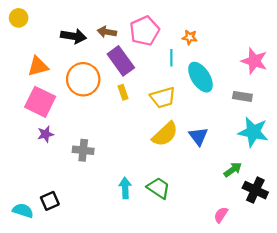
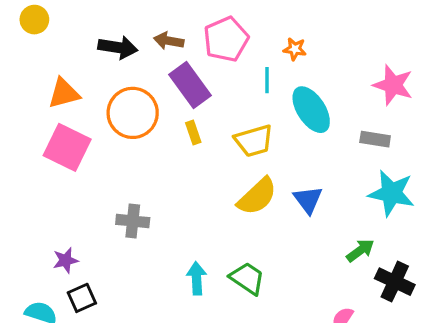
purple star: (46, 134) -> (66, 260), moved

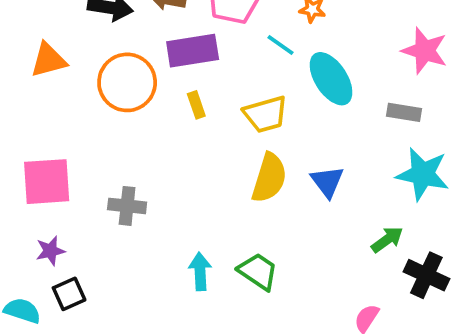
cyan line: (267, 80) -> (280, 45), turned -55
purple rectangle: (190, 85) -> (193, 51), turned -63
pink square: (67, 147) -> (47, 182), moved, turned -30
yellow semicircle: (257, 196) -> (269, 178), turned -30

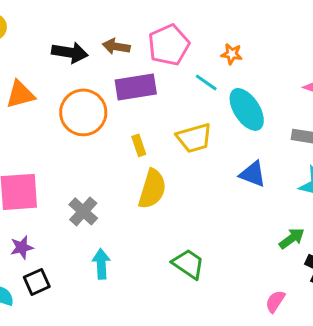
yellow rectangle: (196, 105) -> (139, 145), moved
yellow semicircle: (269, 178) -> (152, 189), moved
blue triangle: (327, 182) -> (253, 174), moved, turned -32
gray cross: (127, 206) -> (83, 211), turned 36
cyan arrow: (200, 271) -> (101, 264), moved

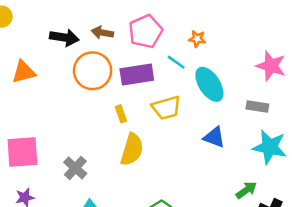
purple rectangle: (136, 87) -> (137, 74), moved
orange circle: (83, 112) -> (93, 71), moved

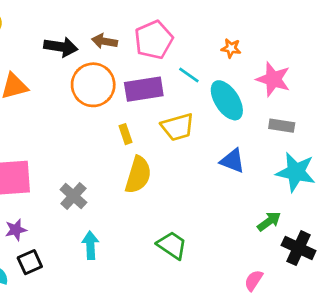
orange star: (197, 39) -> (231, 48), moved
pink star: (271, 66) -> (273, 79), moved

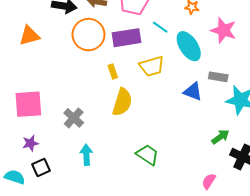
gray rectangle: (282, 126) -> (218, 77), moved

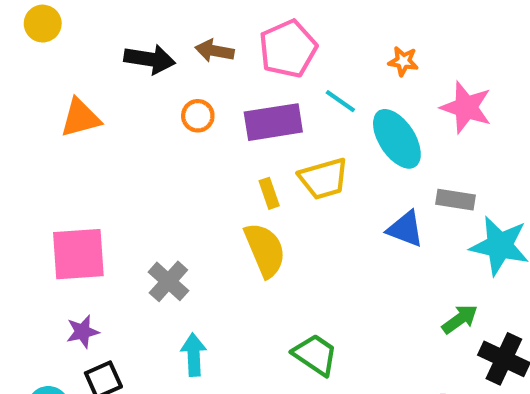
orange circle: (88, 35) -> (198, 116), size x0.5
yellow rectangle: (113, 71) -> (269, 193), moved
yellow semicircle: (122, 102) -> (265, 250), turned -40

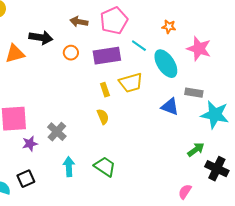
black arrow: (150, 59) -> (41, 38), moved
yellow semicircle: (265, 250) -> (103, 117), size x0.6
purple star: (83, 332) -> (30, 144), moved
green trapezoid: (315, 355) -> (105, 167), moved

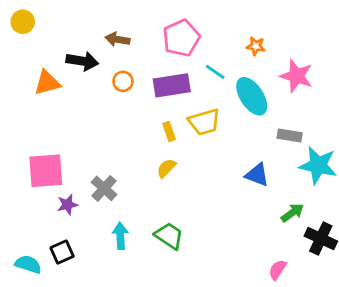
brown arrow: (79, 22) -> (118, 39), moved
blue triangle: (170, 107) -> (257, 175), moved
yellow semicircle: (103, 117) -> (166, 168), turned -112

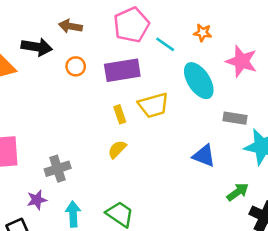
cyan line: (215, 72) -> (165, 44), moved
gray cross: (104, 188) -> (58, 169), turned 30
purple star: (67, 205) -> (37, 200), moved

